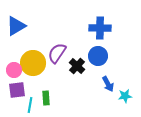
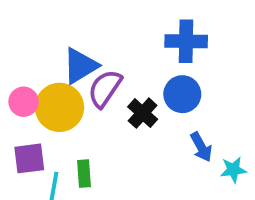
blue triangle: (16, 26) -> (80, 66), moved
pink circle: (14, 70) -> (24, 102), moved

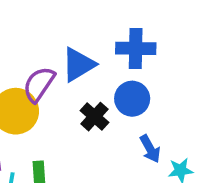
blue triangle: (80, 66) -> (78, 65), moved
purple semicircle: (105, 88) -> (39, 84), moved

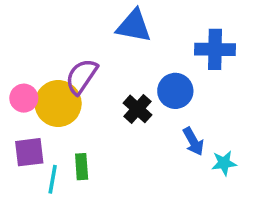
blue cross: (136, 48) -> (215, 49), moved
blue triangle: (78, 65) -> (134, 26), moved, turned 42

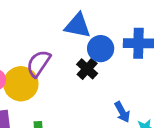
blue circle: (175, 91) -> (101, 49), moved
black cross: (137, 109) -> (87, 69), moved

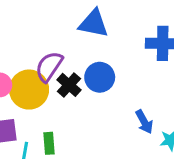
blue circle: (101, 49) -> (100, 77), moved
black cross: (87, 69) -> (69, 85), moved

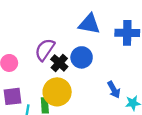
blue triangle: (94, 23) -> (89, 24), moved
yellow circle: (29, 90) -> (57, 92), moved

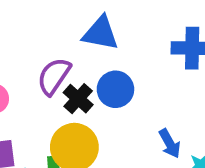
blue triangle: (89, 24) -> (101, 33), moved

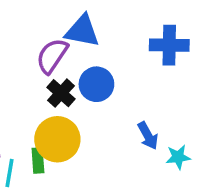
purple semicircle: (54, 76) -> (52, 56), moved

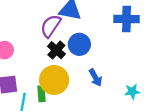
blue arrow: (148, 136) -> (95, 78), moved

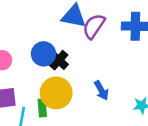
purple semicircle: (51, 26) -> (94, 26), moved
blue circle: (79, 44) -> (44, 54), moved

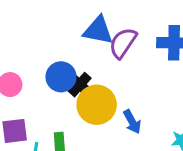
yellow circle: (56, 93) -> (97, 105), moved

